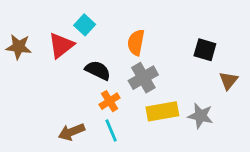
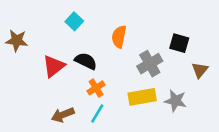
red triangle: (61, 45) -> (54, 66), moved
gray cross: (143, 78) -> (150, 64), moved
cyan line: (111, 130) -> (97, 114), turned 54

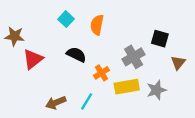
orange semicircle: (119, 37) -> (97, 25), moved
red triangle: (54, 66) -> (33, 59), moved
orange cross: (96, 88) -> (101, 73), moved
gray star: (175, 101) -> (156, 90), turned -30

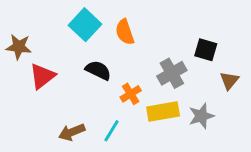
cyan square: (66, 19) -> (85, 25), size x1.5
orange semicircle: (97, 25) -> (125, 32), turned -30

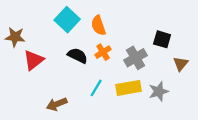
orange cross: (131, 94) -> (103, 52), moved
cyan line: (111, 131) -> (96, 88), moved

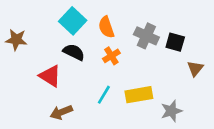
black semicircle: (78, 56) -> (74, 52), moved
gray cross: (135, 58) -> (146, 36), moved, turned -35
red triangle: (34, 60) -> (50, 76), moved, turned -50
gray star: (159, 91) -> (171, 111), moved

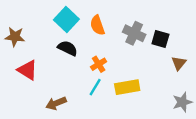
orange cross: (111, 56) -> (99, 64), moved
red triangle: (50, 76) -> (27, 70), moved
gray star: (171, 111) -> (182, 102), moved

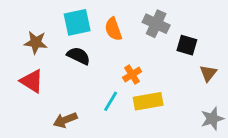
cyan square: (66, 20) -> (77, 22), turned 35
gray cross: (134, 33) -> (156, 24), moved
brown star: (15, 37) -> (36, 42), moved
orange cross: (99, 64) -> (132, 75), moved

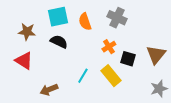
black square: (187, 45) -> (128, 59), moved
brown triangle: (208, 73) -> (156, 55), size x1.5
orange cross: (132, 75) -> (109, 47), moved
yellow rectangle: (148, 101) -> (111, 76), turned 60

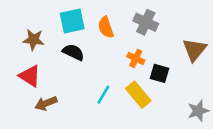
orange cross: (109, 47) -> (136, 58), turned -32
brown triangle: (156, 55) -> (194, 50), moved
brown arrow: (49, 90) -> (46, 103), moved

